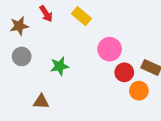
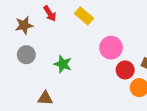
green star: (60, 66) -> (63, 64), turned 30

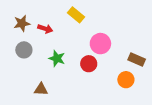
red arrow: (50, 14) -> (45, 29), moved, turned -40
red circle: (125, 70) -> (89, 64), moved

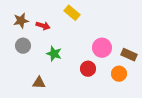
pink circle: (100, 44) -> (102, 48), moved
red circle: (89, 64) -> (88, 69), moved

